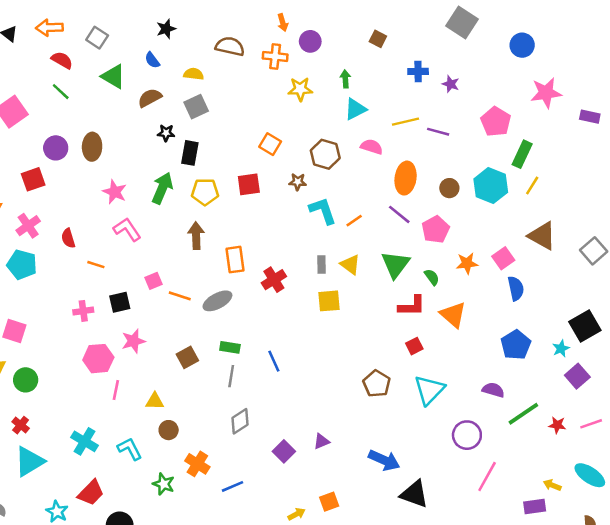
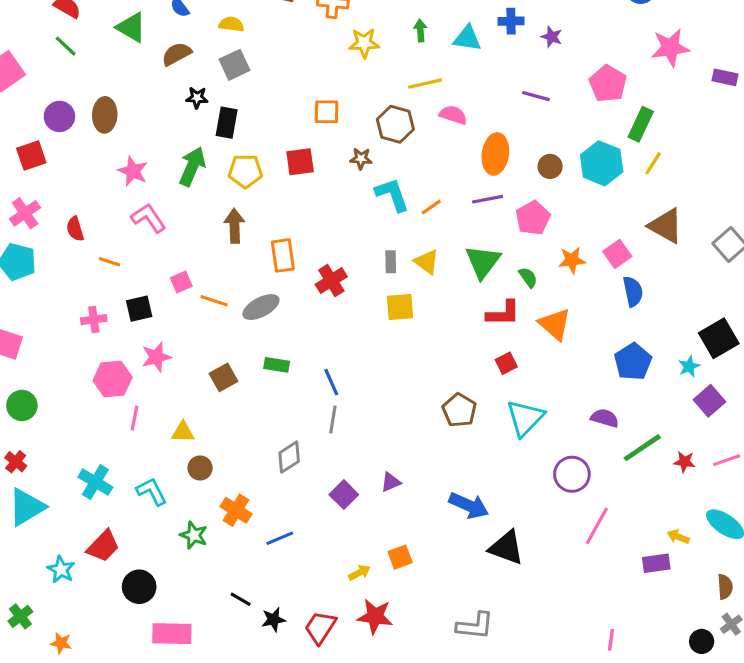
cyan triangle: (355, 109) -> (467, 38), moved, turned 35
yellow line: (406, 122) -> (425, 84), moved
orange square: (270, 144) -> (327, 112), turned -30
purple line: (399, 214) -> (488, 199), turned -50
gray line: (231, 376) -> (333, 420), moved

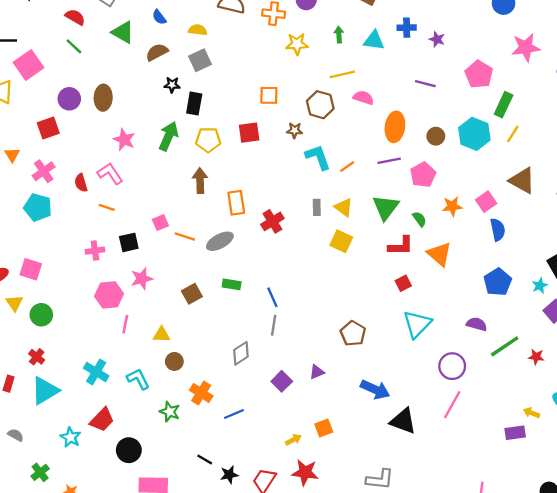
pink L-shape: (148, 218) -> (110, 174), moved
yellow square: (400, 307) -> (341, 241), moved, turned 30
brown pentagon: (459, 410) -> (353, 333), moved
pink line: (597, 526) -> (452, 405), moved

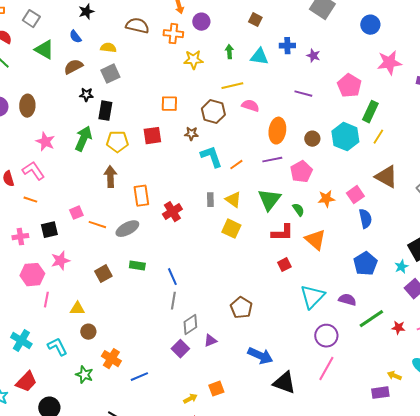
cyan triangle: (417, 324) -> (312, 297), moved
gray diamond: (241, 353) -> (190, 325), moved

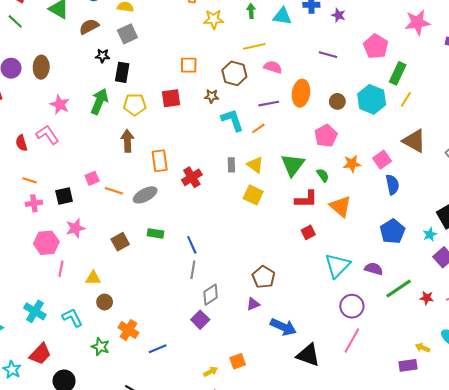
purple line: (272, 160) -> (269, 104), moved
orange line: (30, 200) -> (30, 180), moved
purple triangle: (210, 341) -> (253, 304), moved

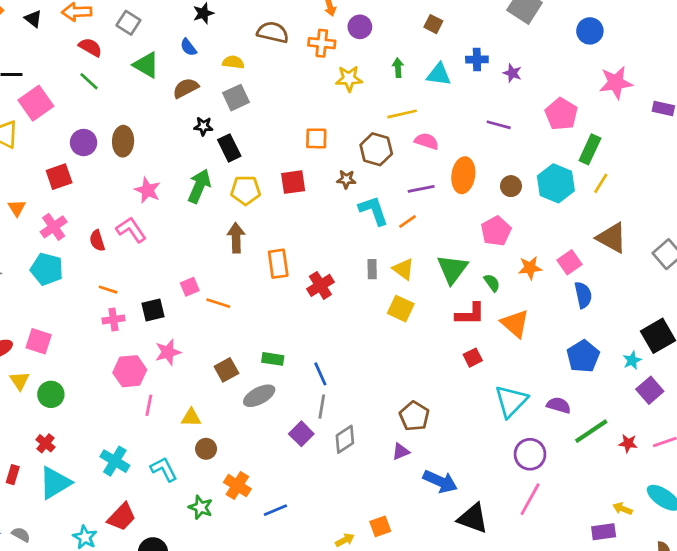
black rectangle: (122, 72) -> (229, 148), turned -36
gray ellipse: (145, 195) -> (259, 396), moved
purple square: (200, 320) -> (301, 434), moved

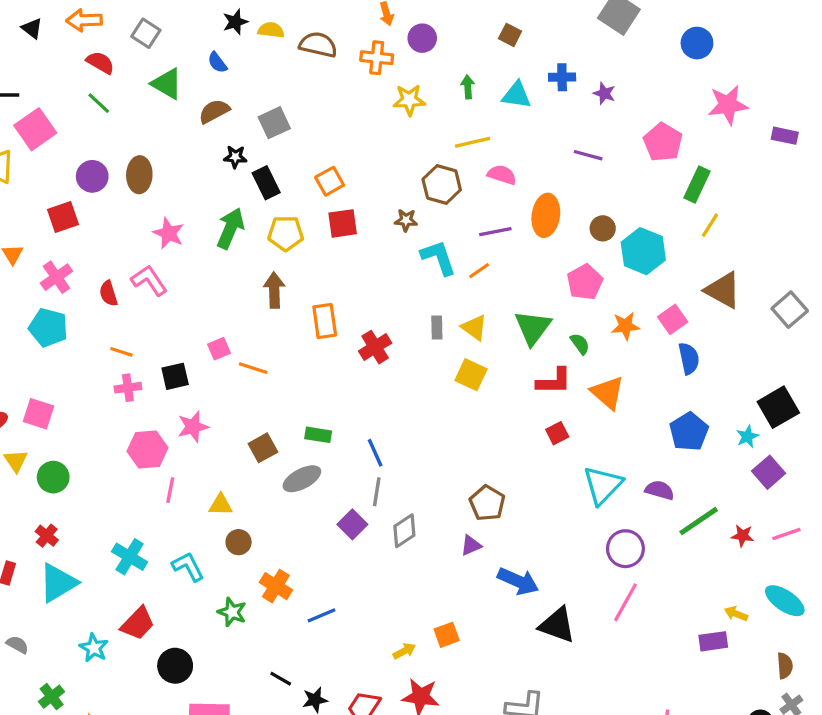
yellow semicircle: (233, 62) -> (271, 30), moved
orange square: (316, 138) -> (330, 181), moved, turned -30
cyan hexagon: (556, 183) -> (643, 251), moved

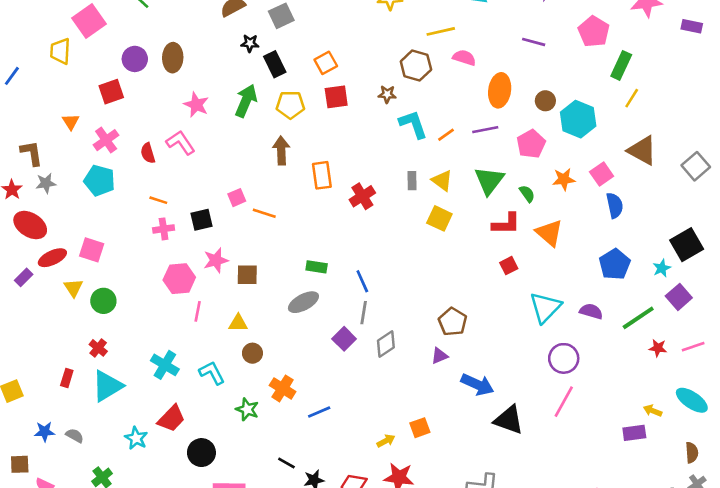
purple line: (495, 232) -> (485, 130), moved
brown square: (263, 448) -> (247, 275), moved, turned 30
green line: (699, 521) -> (638, 318), moved

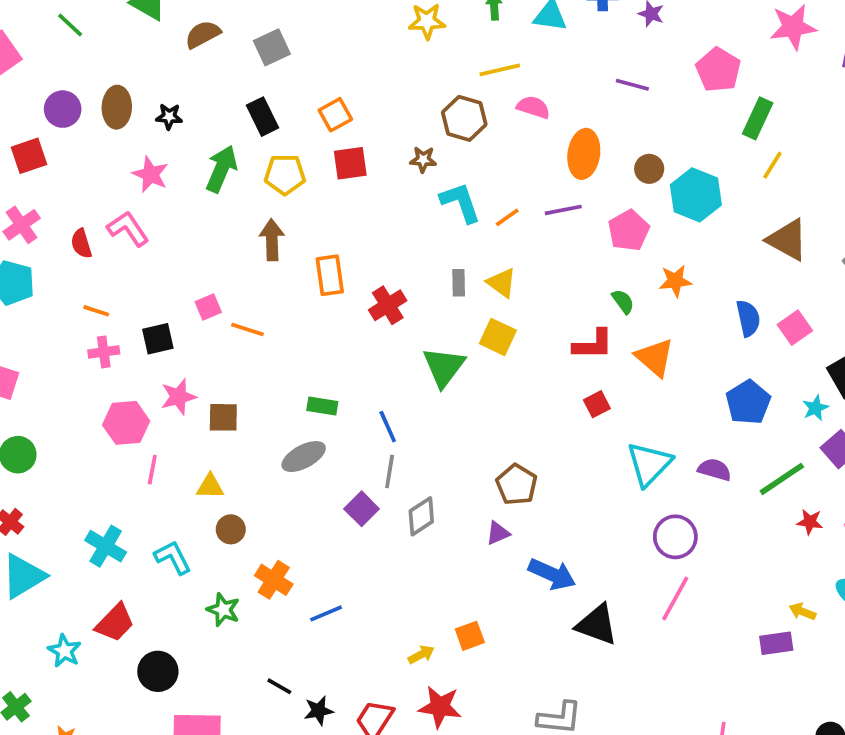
black star: (250, 43) -> (169, 117), moved
pink square: (602, 174) -> (795, 328), moved
green triangle: (489, 181) -> (444, 367), moved

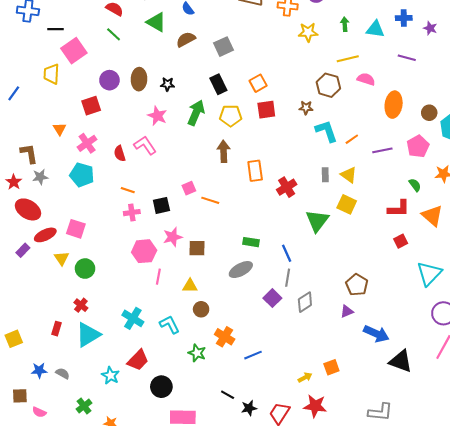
purple line: (632, 85) -> (407, 58), moved
purple line: (563, 210) -> (382, 150), moved

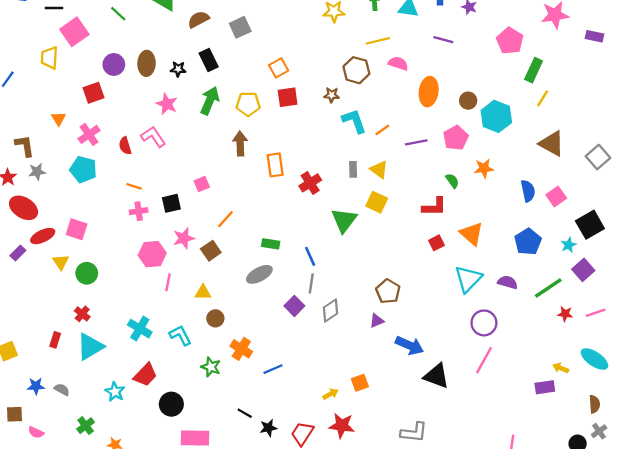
black rectangle: (218, 84) -> (209, 60), moved
orange line: (210, 200) -> (226, 219), moved, turned -66
orange triangle: (432, 216) -> (472, 234), moved
brown square: (197, 248) -> (211, 251), turned -36

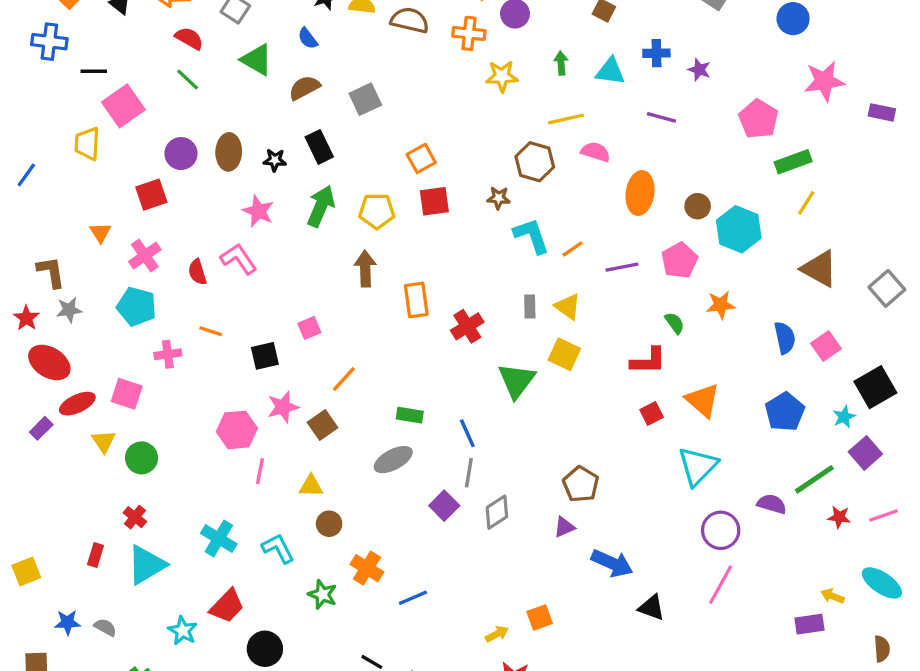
green rectangle: (534, 70) -> (793, 162), turned 45
pink cross: (139, 211) -> (168, 354), moved
purple semicircle: (508, 282) -> (772, 504), moved
black triangle: (437, 376) -> (652, 608), size x0.7

